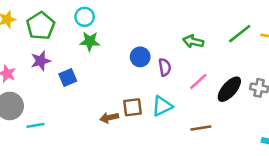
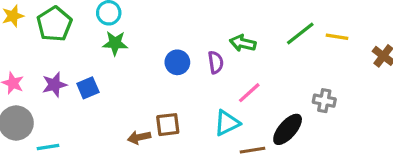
purple star: (41, 61) -> (54, 85), moved
purple semicircle: (165, 67) -> (216, 62), moved
black ellipse: (229, 89) -> (288, 129), moved
cyan triangle: (162, 106) -> (227, 123), moved

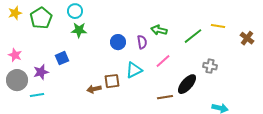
green line: (300, 34) -> (193, 36), moved
purple star: (54, 85) -> (41, 72), moved
cyan triangle: (227, 123) -> (134, 70), moved

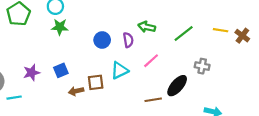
yellow line: (218, 26) -> (221, 30), moved
blue square: (62, 58) -> (61, 70), moved
purple star: (41, 72) -> (31, 73), moved

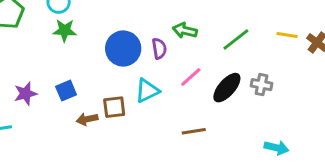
blue circle: (102, 40) -> (123, 49), size x1.5
black ellipse: (177, 86) -> (227, 88), moved

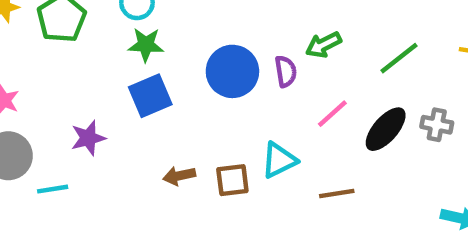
green arrow: (185, 30) -> (323, 45), turned -40
blue square: (66, 91) -> (150, 96), moved, size x1.4
cyan triangle: (147, 91) -> (279, 160), moved
brown square: (114, 107) -> (232, 180), moved

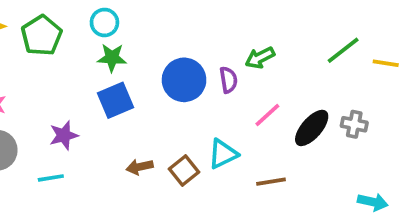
green line: (399, 58) -> (343, 50), moved
brown square: (232, 180) -> (184, 171), turned -32
cyan line: (53, 189) -> (51, 178), moved

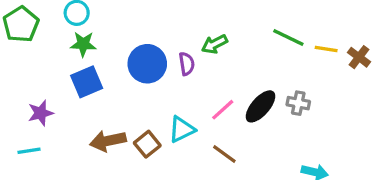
green line: (343, 50) -> (288, 37), turned 64
pink line: (267, 115) -> (223, 110), moved
brown arrow: (140, 167) -> (108, 141), size x1.5
brown line: (271, 182) -> (224, 154), turned 45

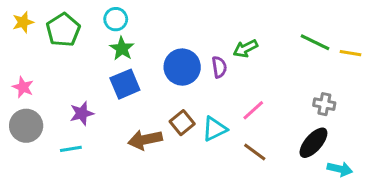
green star: (83, 44) -> (122, 48), turned 30
black ellipse: (260, 106) -> (313, 143), moved
brown square: (147, 144) -> (182, 123), moved

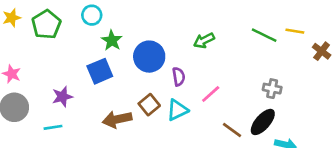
green star: (122, 48) -> (112, 40), moved
yellow line: (351, 53) -> (295, 31), moved
purple semicircle: (219, 67) -> (179, 77), moved
brown line: (255, 152) -> (232, 130), moved

